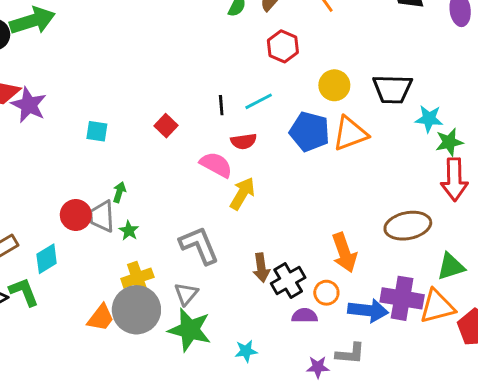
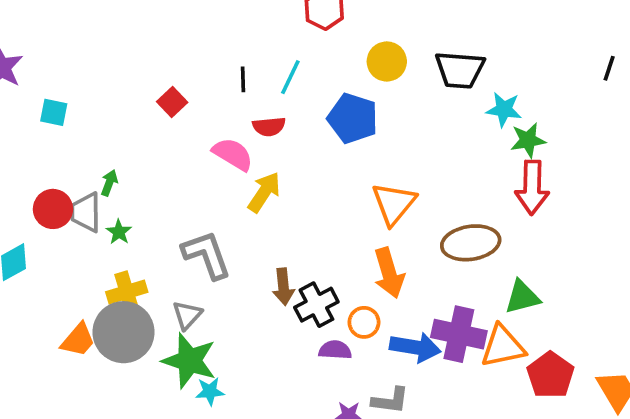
cyan line: (259, 101) -> (290, 77), turned -40
cyan square: (97, 131) -> (54, 112), moved
orange triangle: (350, 134) -> (394, 204), moved, turned -33
cyan star: (246, 351) -> (210, 391), moved

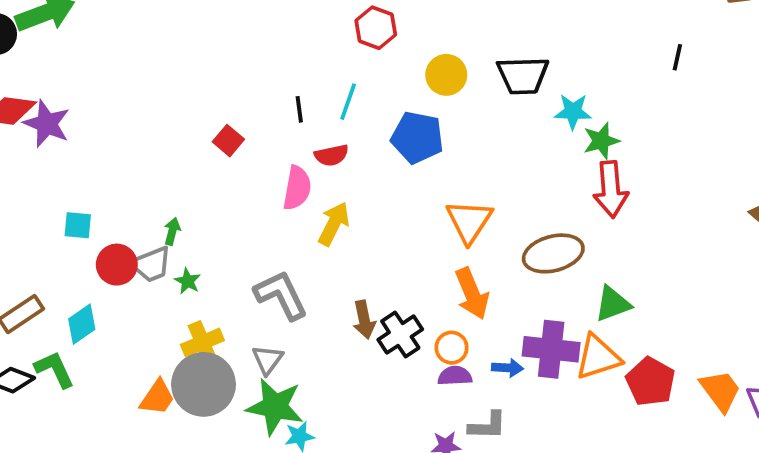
cyan square: (54, 112) -> (78, 225), moved
pink semicircle: (233, 154) -> (297, 188), turned 75
gray trapezoid: (86, 212) -> (151, 264), turned -105
blue arrow: (415, 347) -> (507, 368), size x0.6
purple semicircle: (335, 350) -> (455, 376), moved

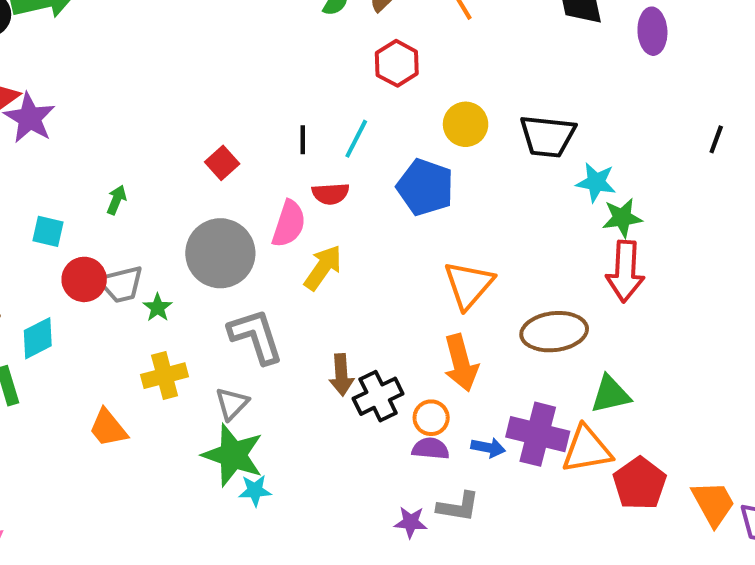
green arrow: (172, 231) -> (116, 200), moved
gray circle: (204, 384) -> (220, 253), moved
orange trapezoid: (157, 397) -> (108, 428), turned 99

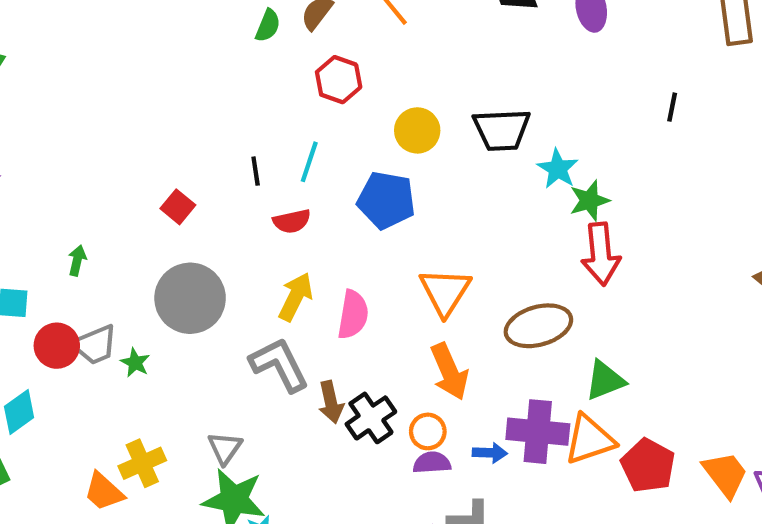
cyan star: (596, 182) -> (558, 169), turned 30
pink semicircle: (289, 224) -> (353, 315), moved
gray L-shape: (256, 336) -> (279, 365), moved
yellow cross: (165, 376) -> (142, 463), moved

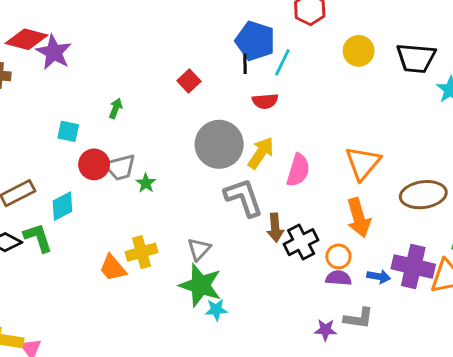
blue pentagon: (386, 200) -> (255, 41), moved
gray circle: (190, 298) -> (219, 144), moved

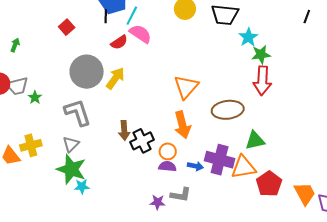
red semicircle: (265, 101) -> (119, 42), turned -30
pink semicircle: (298, 170) -> (140, 34), moved, turned -75
gray L-shape: (244, 197) -> (78, 112), moved

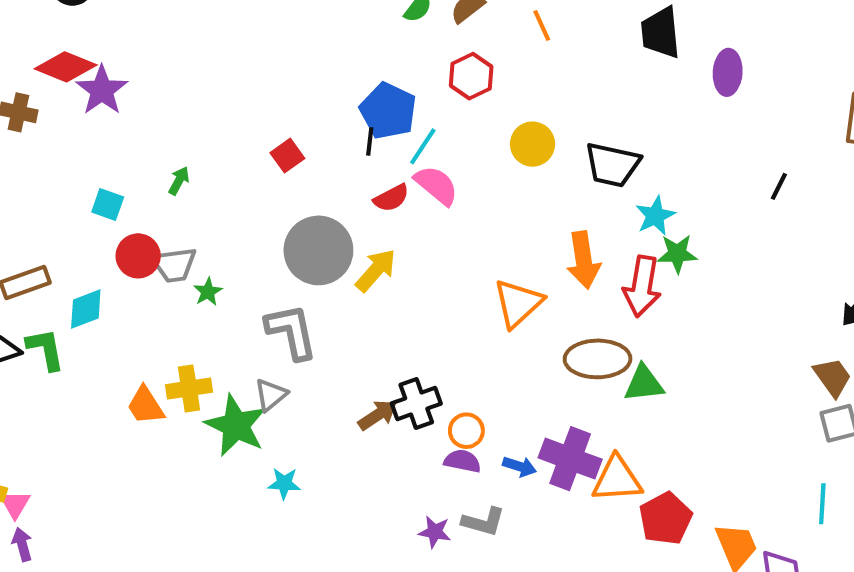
red arrow: (262, 81) -> (642, 286), moved
orange arrow: (182, 125) -> (584, 260), moved
brown arrow: (124, 130) -> (378, 415), moved, turned -126
green triangle: (255, 140) -> (644, 384), moved
green star: (71, 169) -> (236, 426), moved

